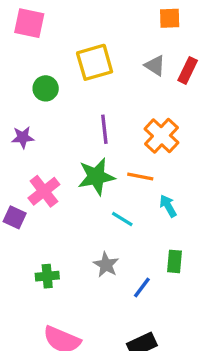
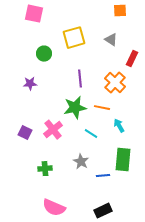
red rectangle: (188, 70) -> (132, 59), moved
pink cross: (44, 191) -> (53, 130), moved
green rectangle: (175, 261) -> (123, 160), size x1.6
blue line: (142, 288) -> (103, 176), turned 48

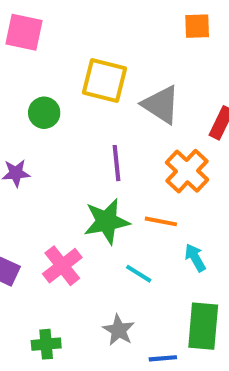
yellow square: (74, 38) -> (105, 81), turned 30
gray triangle: (111, 40) -> (161, 105), moved, size x1.5

